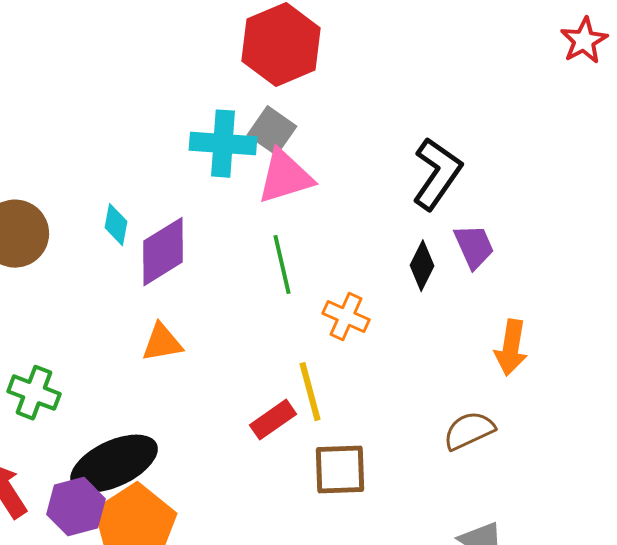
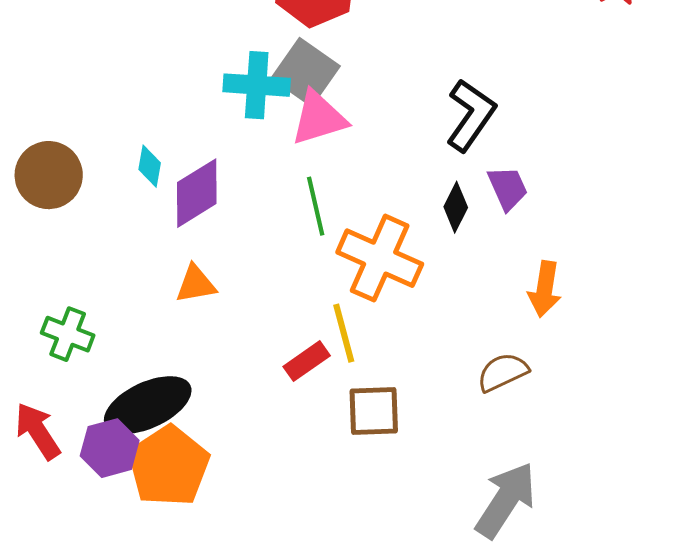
gray square: (272, 131) -> (306, 72), size x1.4
orange cross: (346, 317) -> (380, 258), size x1.8

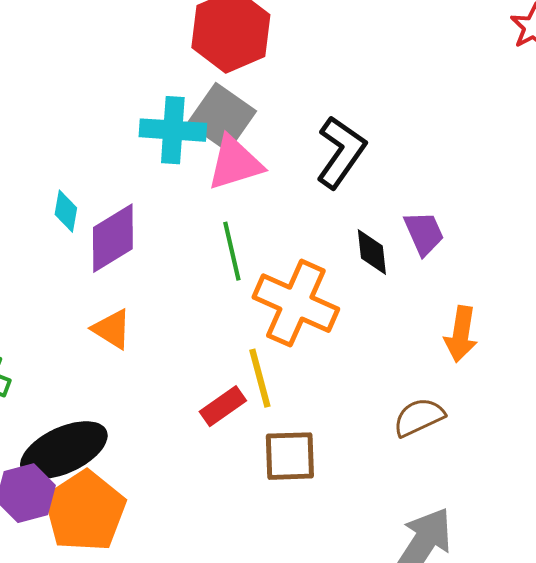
black L-shape: (471, 115) -> (341, 152), moved
black diamond: (456, 207) -> (372, 252), turned -33
orange triangle: (196, 284) -> (112, 329), turned 42

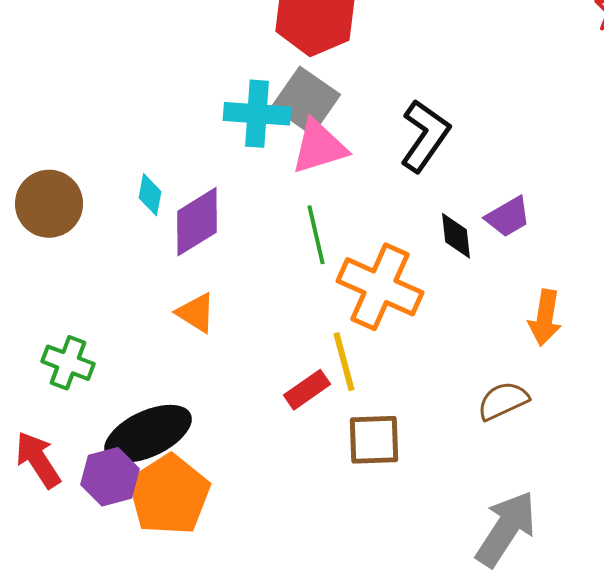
purple trapezoid: (424, 233) -> (508, 217), turned 84

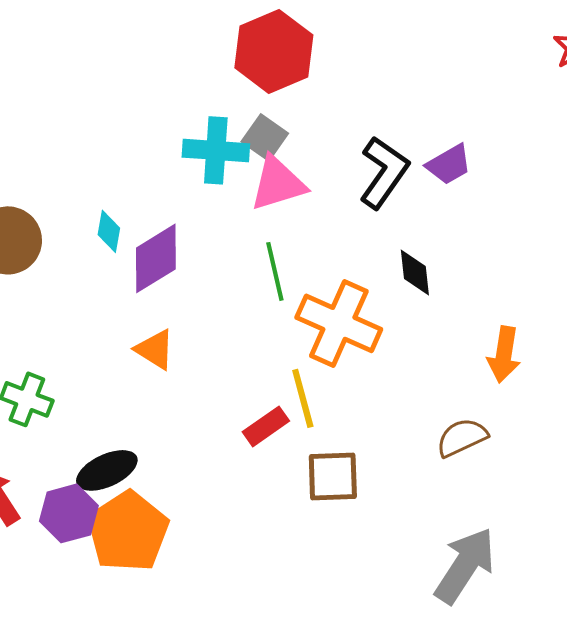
gray square: (306, 101) -> (265, 137), size x0.7
purple trapezoid: (508, 217) -> (449, 164), moved
black ellipse: (148, 434) -> (107, 470), size x0.7

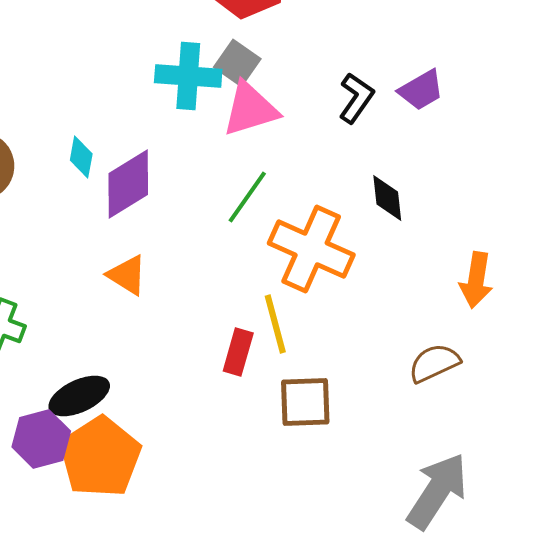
black L-shape: (384, 172) -> (356, 98), size x0.7
green line: (275, 271) -> (247, 197), turned 48
red rectangle: (266, 426) -> (238, 352), turned -39

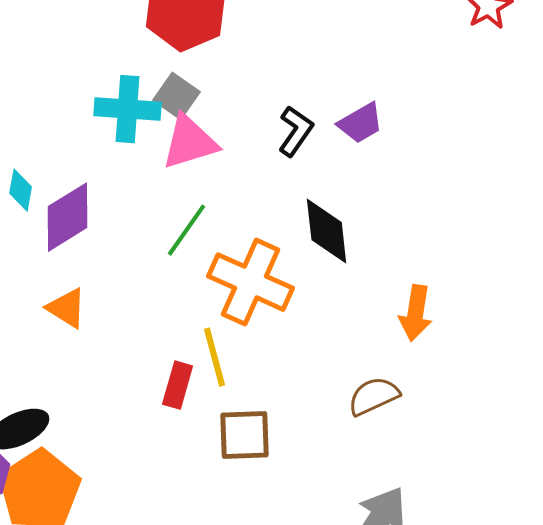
black diamond: (387, 198) -> (327, 231), size x1.4

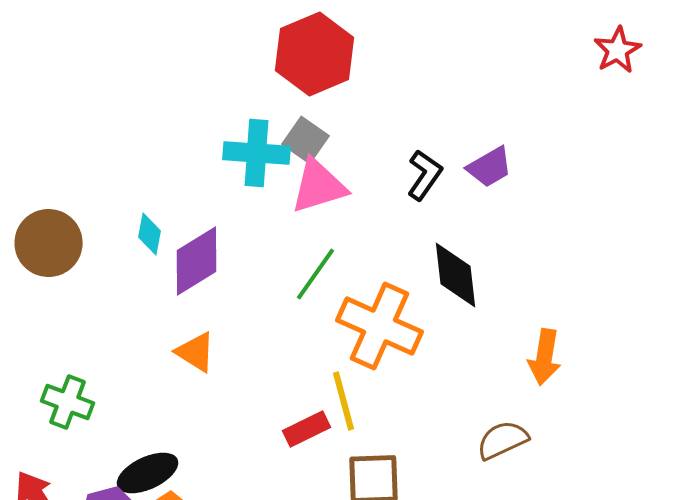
red rectangle: (178, 385) -> (307, 429), turned 48

